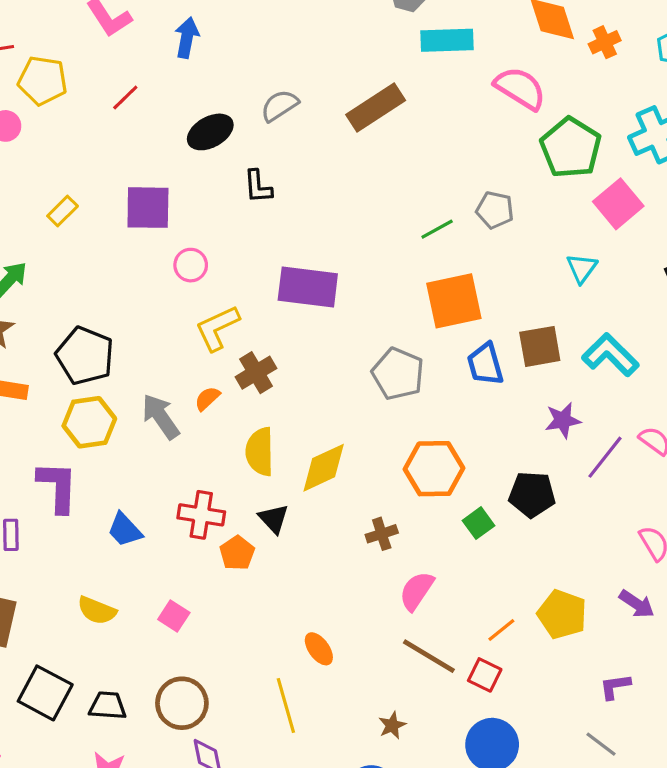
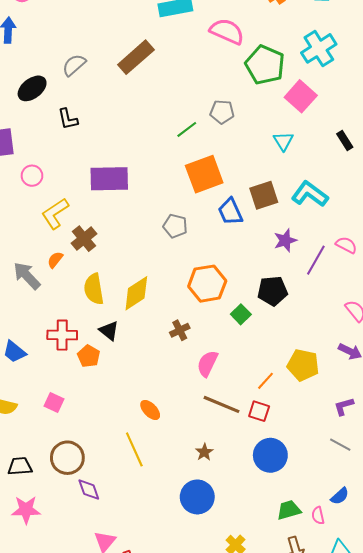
gray pentagon: (398, 374) -> (175, 226), size x0.7

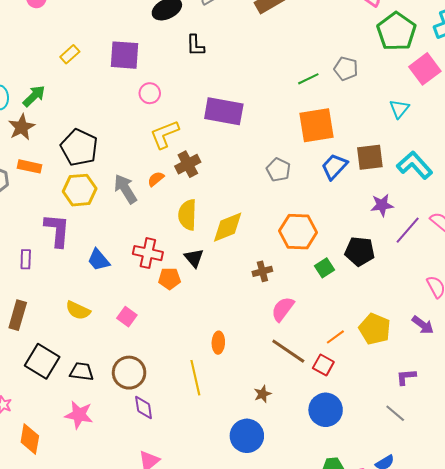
blue trapezoid: (230, 212) -> (334, 167), turned 56
orange pentagon: (89, 356) -> (169, 279), turned 30
orange ellipse: (150, 410) -> (218, 343), turned 35

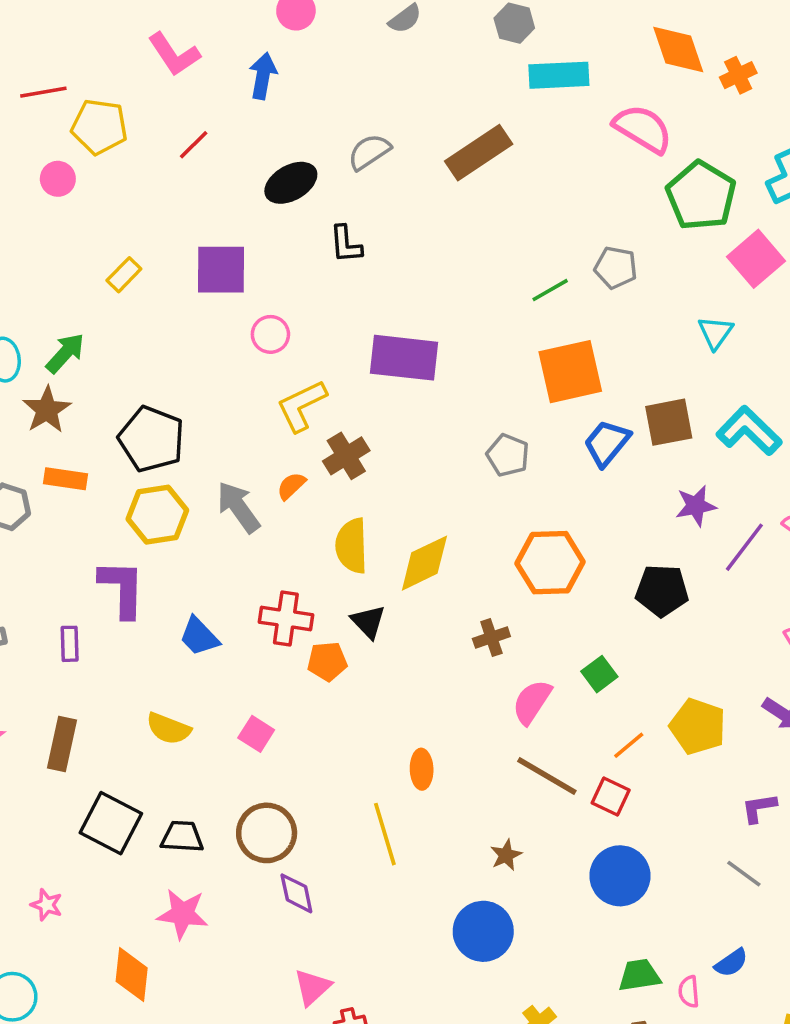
green square: (325, 268) -> (599, 674), moved
orange diamond: (30, 439) -> (132, 975), moved

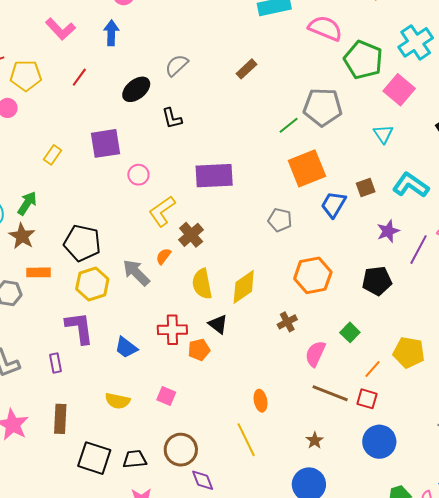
brown rectangle: (479, 153) -> (247, 69), moved, size x0.6
gray pentagon: (616, 268) -> (323, 107), size x1.6
brown square: (669, 422) -> (366, 187), size x0.7

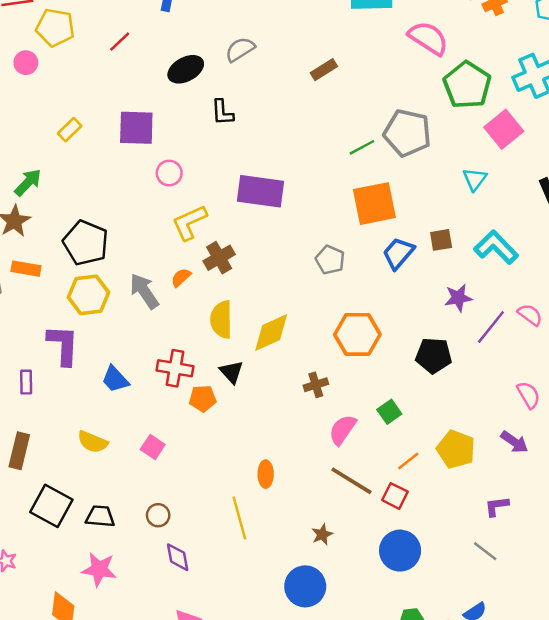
brown circle: (181, 450) -> (158, 515), size x0.6

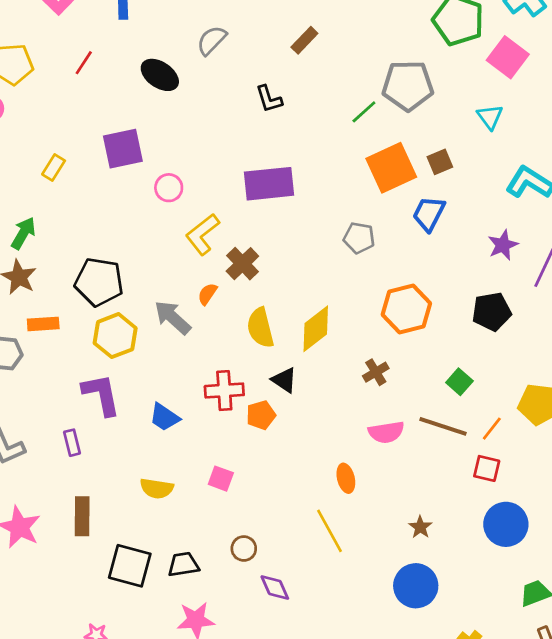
black ellipse: (186, 69) -> (160, 75), turned 76
black L-shape: (222, 112) -> (269, 99), moved
brown square: (441, 240) -> (440, 162), moved
pink semicircle: (342, 430) -> (386, 432), moved, turned -120
brown line: (352, 481) -> (443, 426), moved

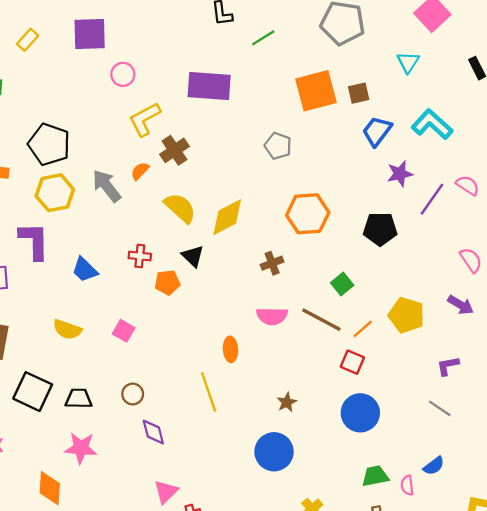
green line: (364, 112) -> (263, 38), moved
blue trapezoid: (429, 214) -> (377, 131), moved
yellow semicircle: (260, 328) -> (180, 208), turned 136
red cross: (224, 391) -> (140, 256), size x0.7

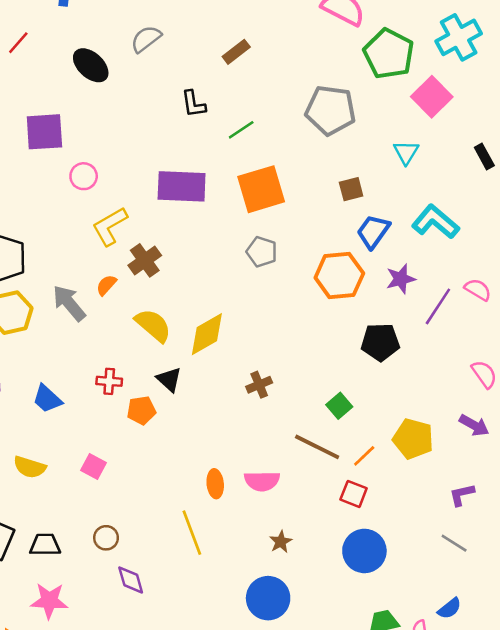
orange square: (316, 91) -> (261, 189), moved
orange hexagon: (308, 214) -> (339, 275), moved
pink semicircle: (272, 316) -> (262, 481), moved

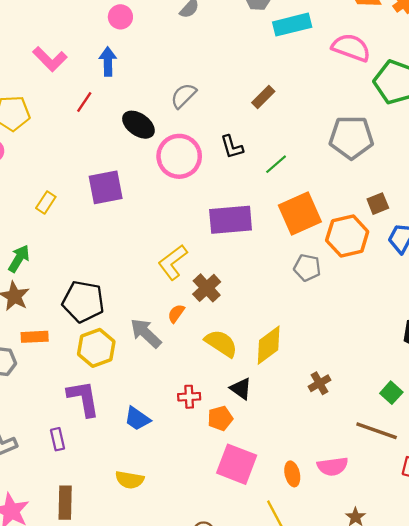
red line: (18, 43) -> (84, 102), moved
pink circle: (84, 176) -> (179, 156), moved, size x1.8
orange hexagon: (339, 275) -> (347, 236), moved
pink square: (93, 466) -> (237, 464), moved, size x1.8

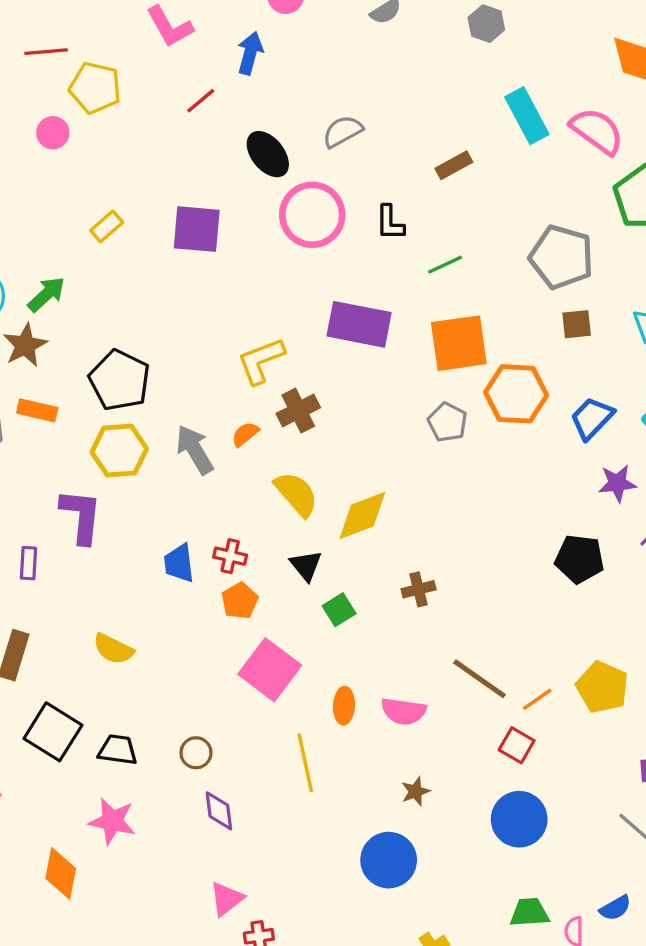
cyan rectangle: (292, 25) -> (527, 116), moved, turned 60
brown square: (378, 204) -> (577, 324), moved
green square: (391, 393) -> (339, 610), moved
orange pentagon: (220, 418) -> (240, 601), moved, turned -30
blue trapezoid: (137, 419) -> (179, 563), moved, turned 32

